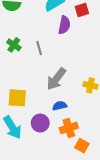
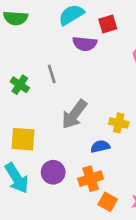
purple semicircle: (64, 25) -> (85, 44), turned 84
green cross: (14, 45) -> (20, 85), moved
blue semicircle: (60, 106) -> (100, 146), moved

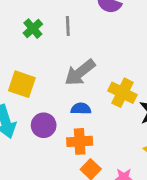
yellow cross: (119, 123) -> (122, 93), size x1.4
blue semicircle: (100, 146) -> (81, 109), moved

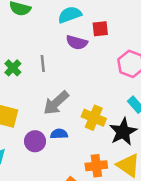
purple circle: (44, 125) -> (35, 141), moved
orange cross: (80, 141) -> (96, 166), moved

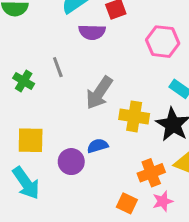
gray arrow: (56, 103) -> (99, 93), moved

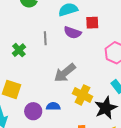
gray line: (58, 67) -> (45, 38), moved

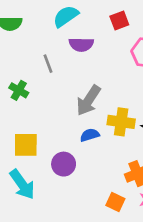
red square: (92, 23) -> (119, 20), moved
blue semicircle: (53, 106) -> (90, 135), moved

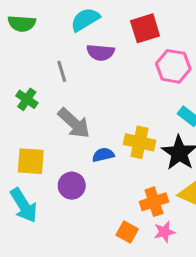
red square: (119, 20) -> (145, 28), size x1.4
gray arrow: (89, 100) -> (74, 123), moved, turned -84

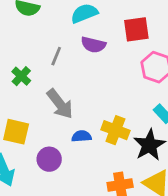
gray line: (62, 71) -> (56, 56), turned 30

